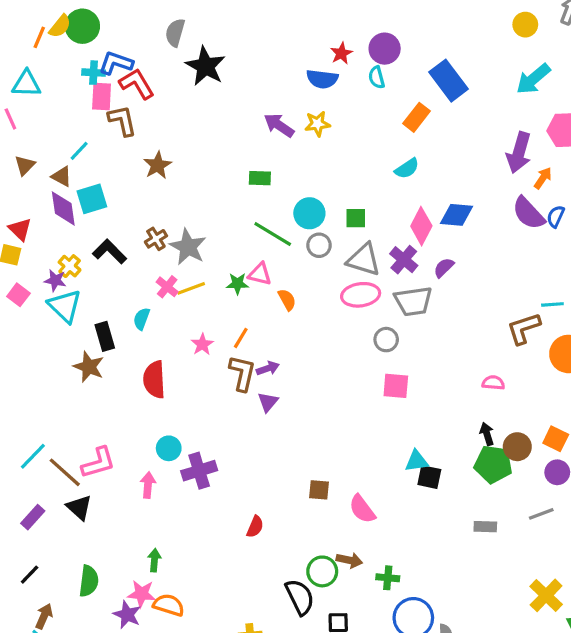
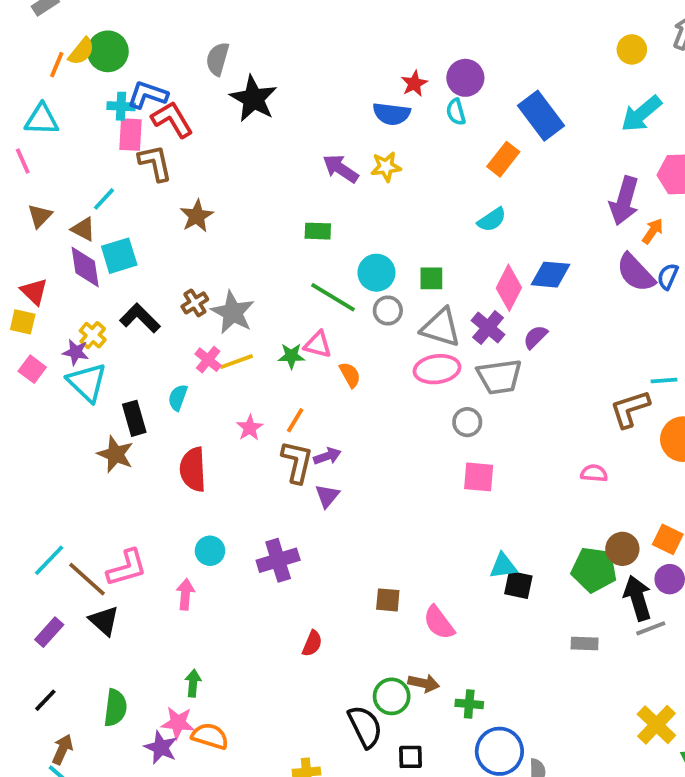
black arrow: (487, 434) -> (638, 598), moved, size x1.6
purple cross: (199, 471) -> (278, 560), moved

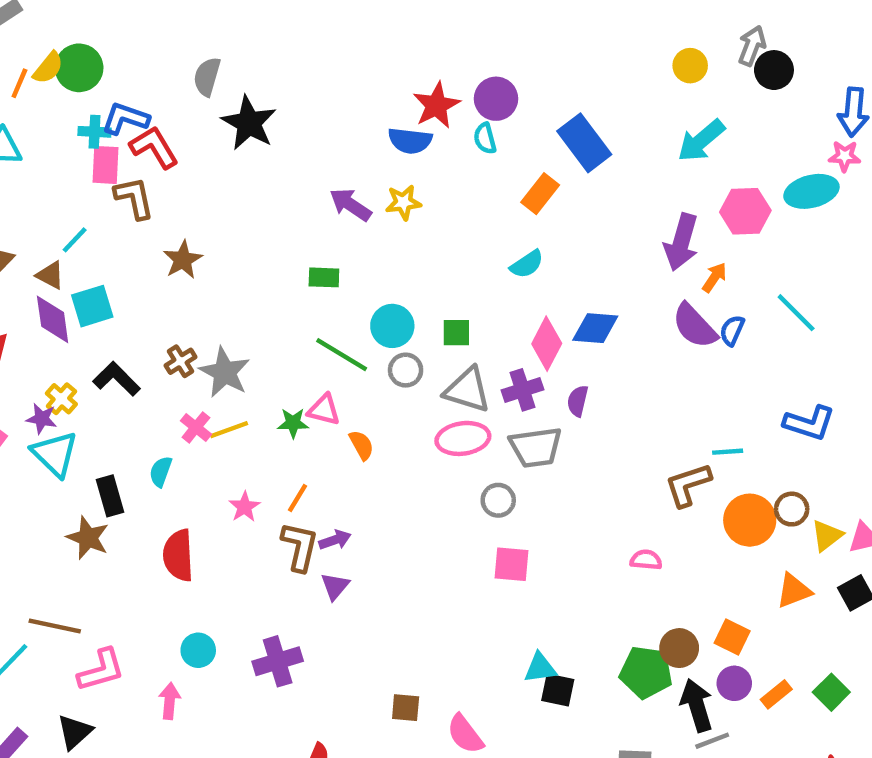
red star: (414, 84) -> (436, 105), size x1.5
purple cross: (488, 328) -> (522, 390), turned 32
purple semicircle: (535, 337) -> (578, 401), turned -32
brown line: (87, 579) -> (55, 626), moved, turned -30
black triangle: (104, 621) -> (75, 732), turned 36

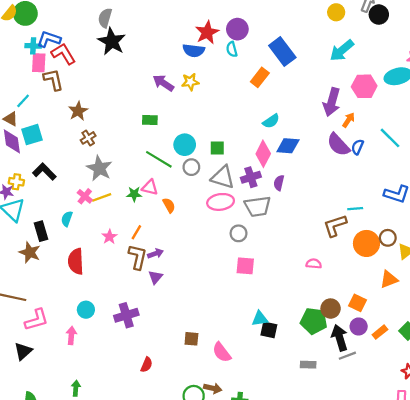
gray semicircle: (207, 77) -> (105, 18), moved
cyan semicircle: (527, 264) -> (271, 121), moved
brown cross: (181, 361) -> (88, 138), moved
yellow cross: (61, 399) -> (16, 182), turned -32

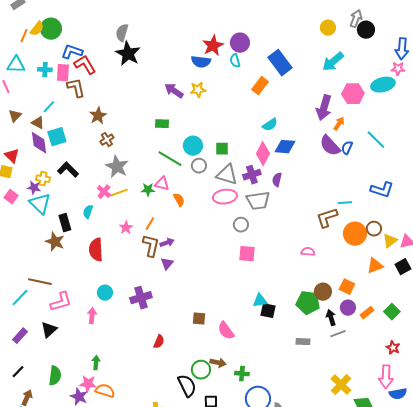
cyan cross: (33, 46) -> (45, 70), moved
black arrow: (340, 338) -> (331, 318), size x0.7

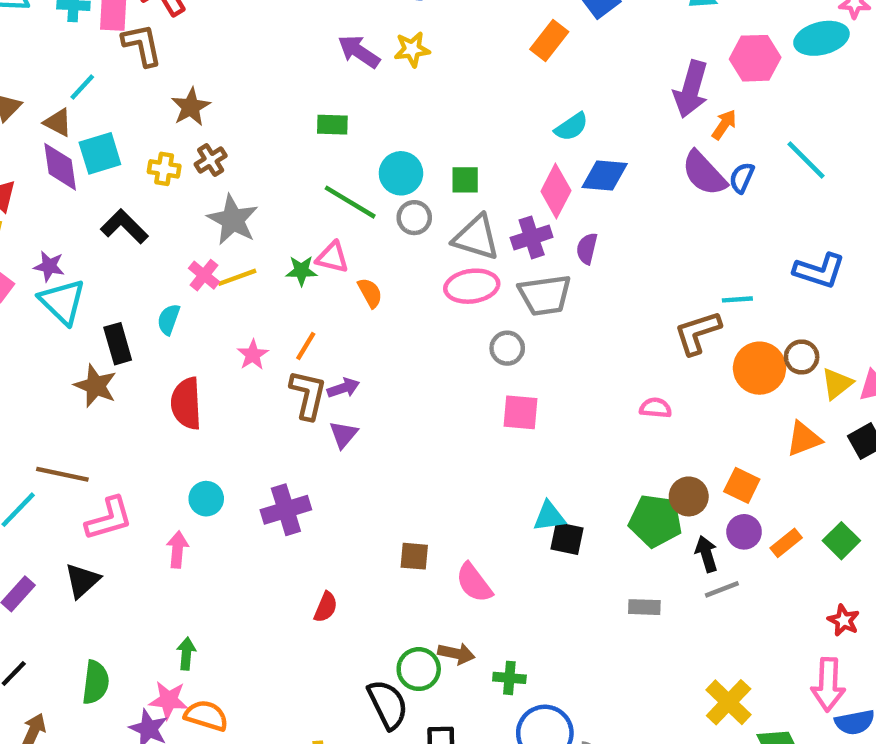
yellow cross: (43, 179) -> (164, 169), moved

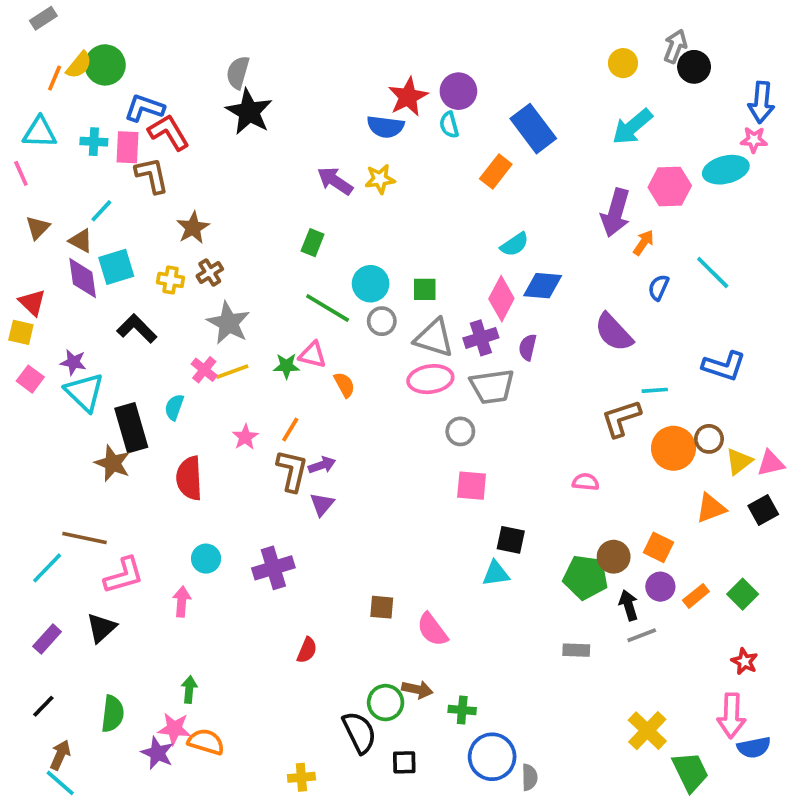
green rectangle: (332, 125) -> (313, 243), turned -70
purple semicircle: (704, 173) -> (614, 332), moved
black rectangle: (118, 344) -> (131, 428), size x1.4
black square: (567, 538) -> (511, 540), moved

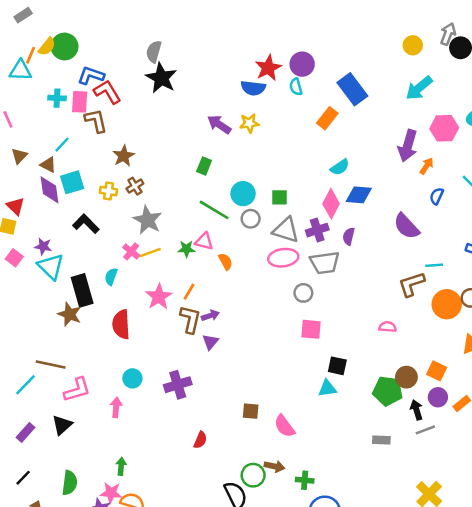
cyan triangle: (40, 132) -> (21, 70), moved
pink star: (245, 437) -> (159, 297), size x1.5

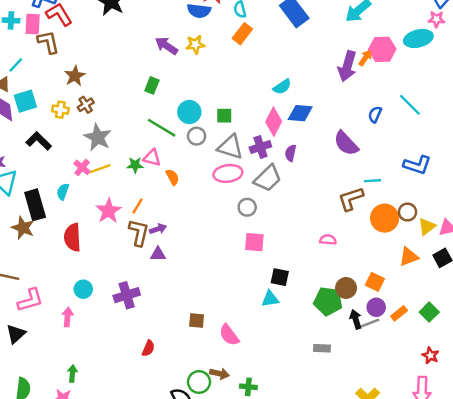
orange rectangle: (327, 118) -> (242, 34), moved
orange arrow: (427, 166) -> (365, 58), moved
gray trapezoid: (325, 263) -> (268, 178), turned -36
purple triangle: (210, 342) -> (158, 254), turned 49
gray line: (425, 430) -> (370, 323), moved

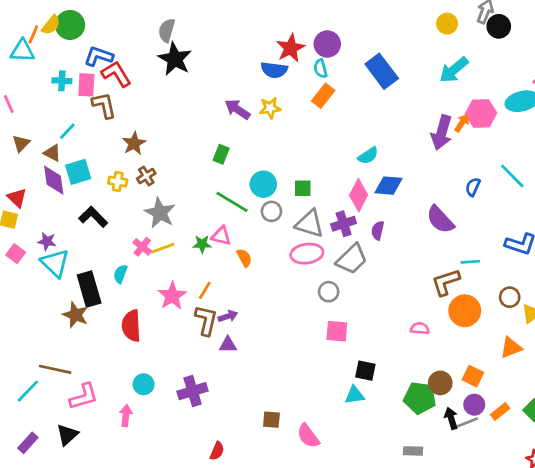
orange circle: (385, 218) -> (465, 311), moved

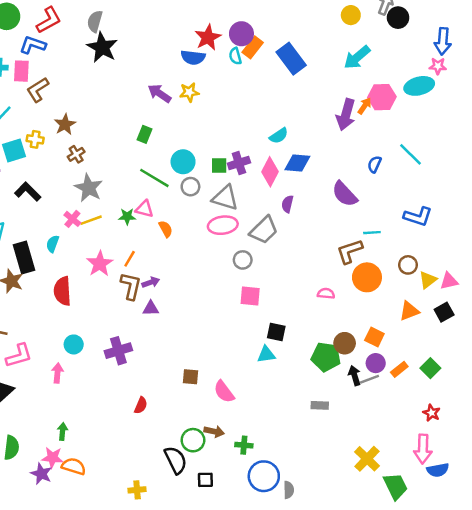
red L-shape: (116, 74) -> (49, 20), moved, turned 92
orange rectangle: (323, 96) -> (253, 47), moved
brown L-shape: (104, 105) -> (38, 90), turned -110
yellow cross: (118, 181) -> (35, 139), moved
purple cross: (344, 224) -> (239, 163), moved

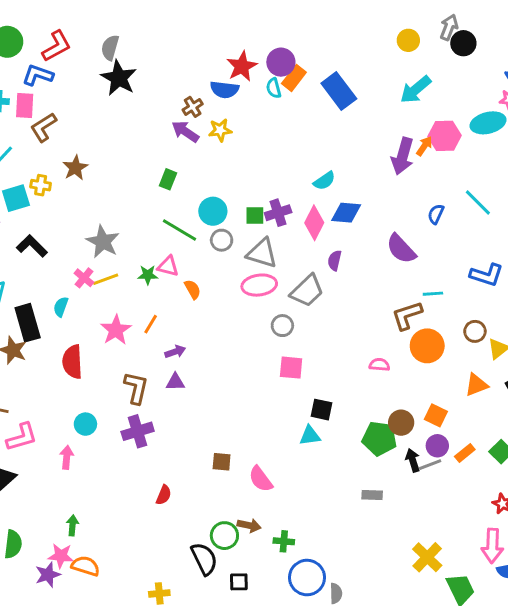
brown cross: (76, 154) -> (193, 107), moved
brown L-shape: (131, 286) -> (136, 388), moved
purple star: (41, 474) -> (48, 575), turned 30

